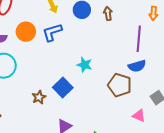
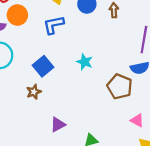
orange circle: (26, 32) -> (17, 15), moved
blue square: (63, 88) -> (43, 66), moved

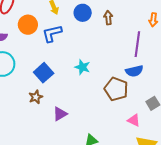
orange circle: (17, 15) -> (28, 25), moved
purple triangle: (58, 125) -> (60, 114), moved

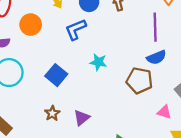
blue L-shape: (52, 33) -> (76, 29), moved
brown star: (36, 97) -> (52, 113), moved

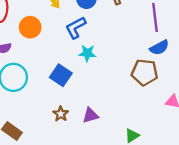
cyan star: (98, 62) -> (87, 53), moved
purple triangle: (82, 118) -> (90, 115), turned 30

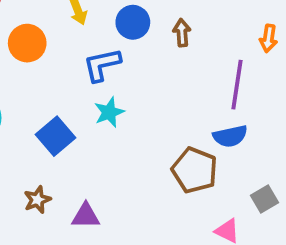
cyan star: (87, 53) -> (109, 112), turned 30

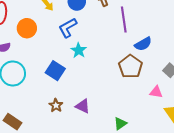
purple line: (237, 85) -> (124, 19), moved
brown pentagon: (195, 170) -> (130, 67), turned 30
purple triangle: (86, 216) -> (83, 106), turned 42

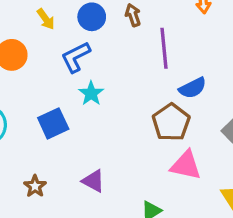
blue square: (55, 71) -> (53, 123), turned 30
pink triangle: (156, 92) -> (186, 165), moved, size x1.5
brown star: (56, 105) -> (35, 186), moved

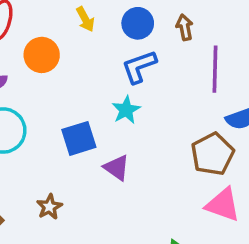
blue L-shape: (76, 57) -> (139, 67), moved
purple triangle: (93, 181) -> (117, 168), moved

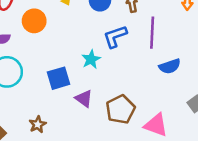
blue L-shape: (139, 67) -> (115, 37), moved
brown pentagon: (212, 154) -> (121, 109), moved

